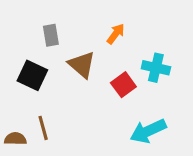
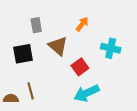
black square: (32, 75) -> (23, 54), turned -35
red square: (123, 85) -> (80, 67), moved
cyan arrow: (148, 131) -> (87, 93), moved

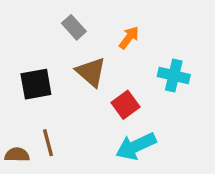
gray rectangle: (36, 25) -> (74, 27), moved, turned -32

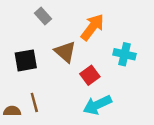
gray rectangle: (74, 27) -> (43, 16), moved
orange arrow: (129, 38) -> (92, 27), size x1.6

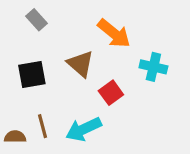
gray rectangle: (43, 16) -> (36, 20), moved
orange arrow: (92, 27) -> (114, 33), turned 92
cyan arrow: (97, 105) -> (84, 129), moved

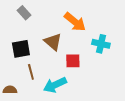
red square: (111, 93) -> (73, 61), turned 35
brown line: (43, 126) -> (31, 72), moved

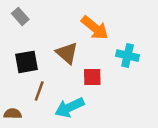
gray rectangle: (24, 13) -> (20, 16), moved
brown line: (31, 72) -> (39, 91), turned 35

